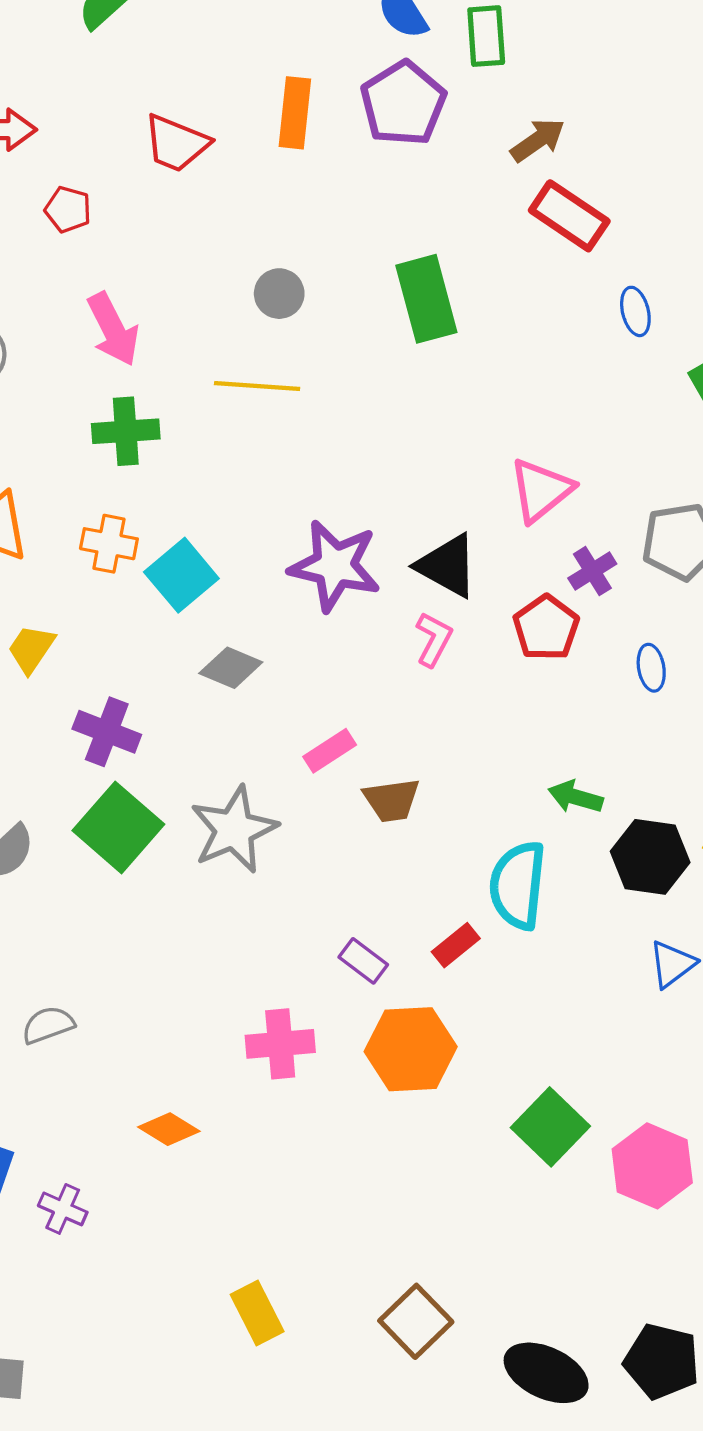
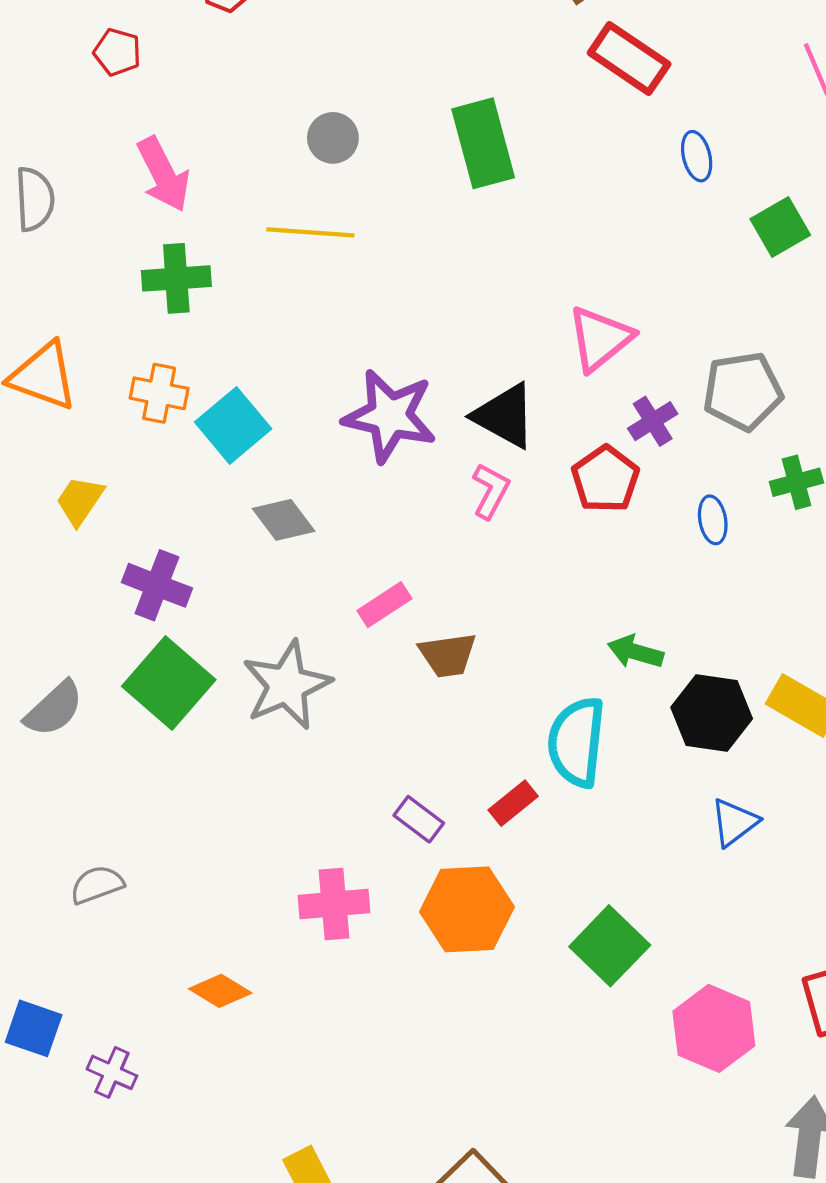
gray diamond: (231, 668) -> (284, 520), turned 30
green square: (550, 1127) -> (610, 946), moved

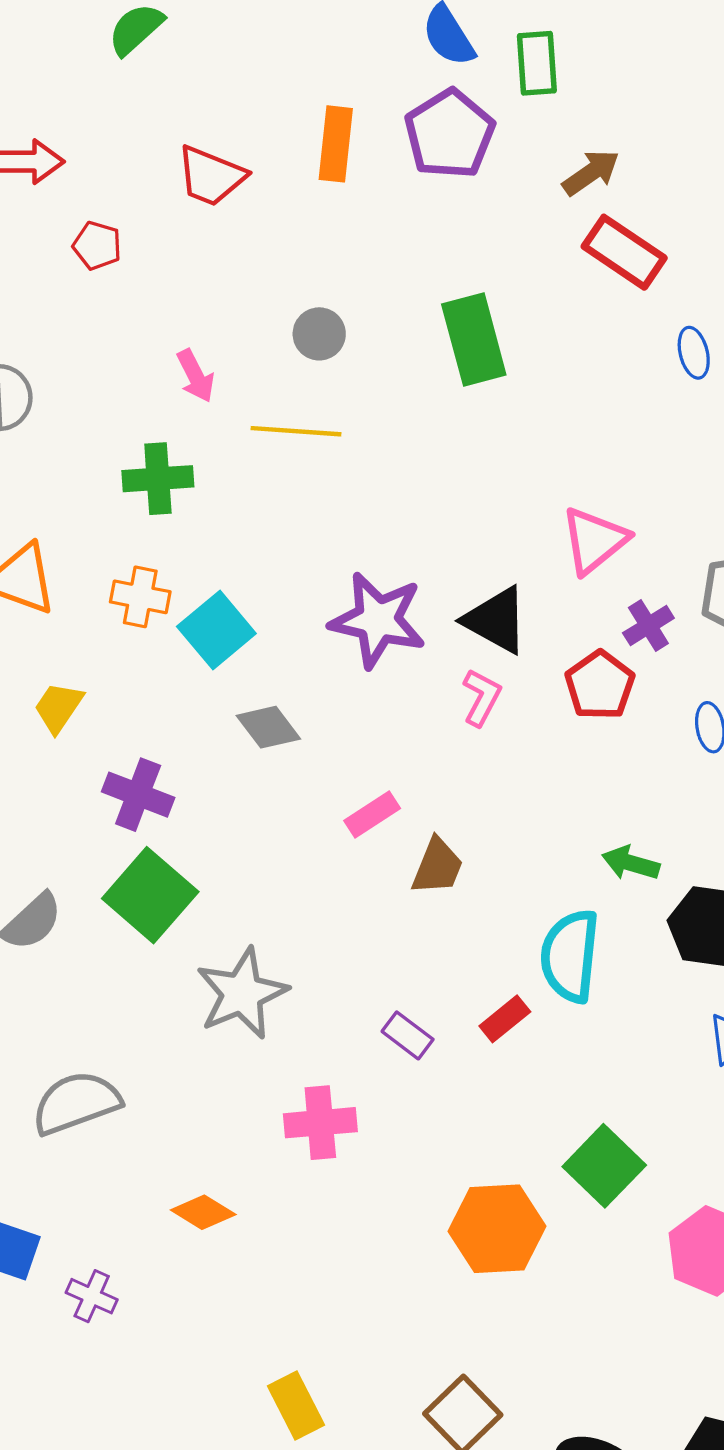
pink arrow: (163, 174) -> (195, 376), moved, size x0.7
brown trapezoid: (448, 655) -> (437, 866), turned -60
gray star: (287, 685) -> (242, 993), moved
gray semicircle: (97, 885) -> (76, 1103), size x1.6
orange hexagon: (467, 909) -> (497, 1229), moved

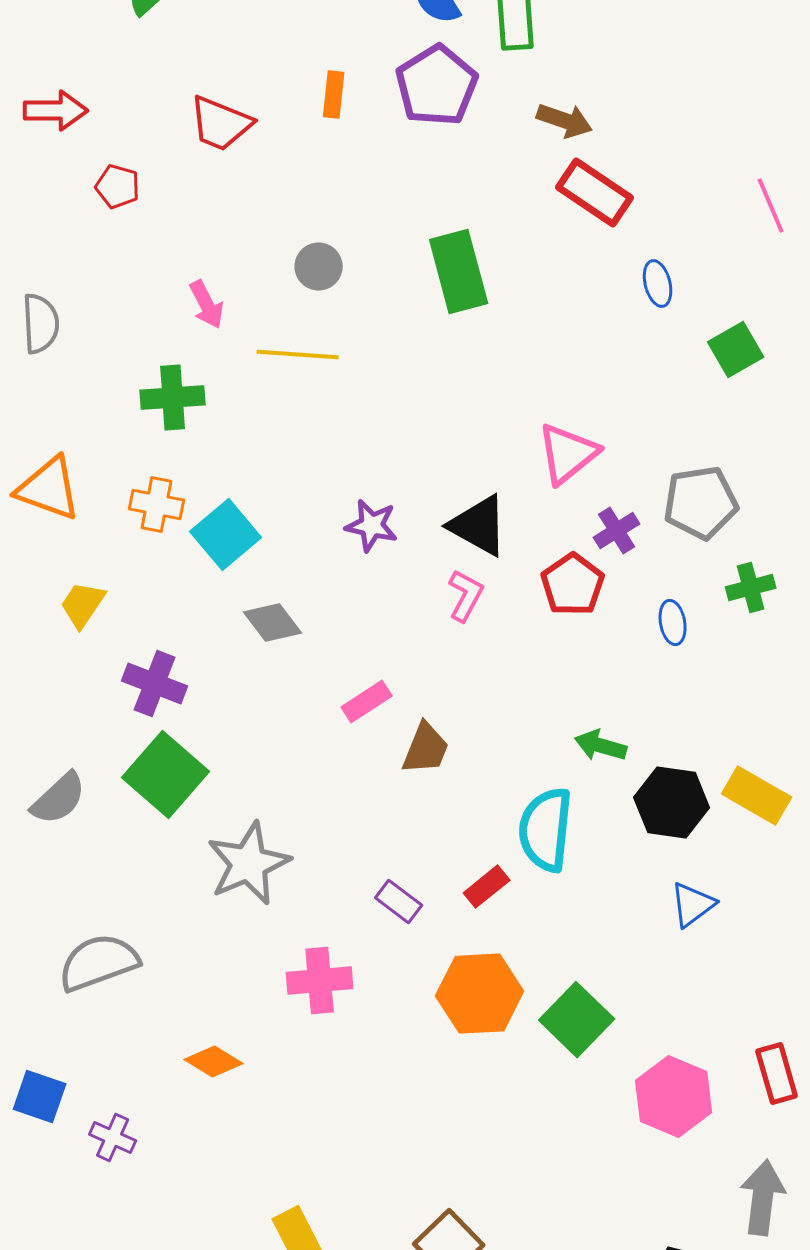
orange rectangle: (336, 144) -> (334, 95), size x0.7
brown arrow: (591, 173) -> (565, 121), turned 54
purple star: (378, 620) -> (372, 526), size x0.6
orange hexagon: (497, 1229) -> (480, 994), moved

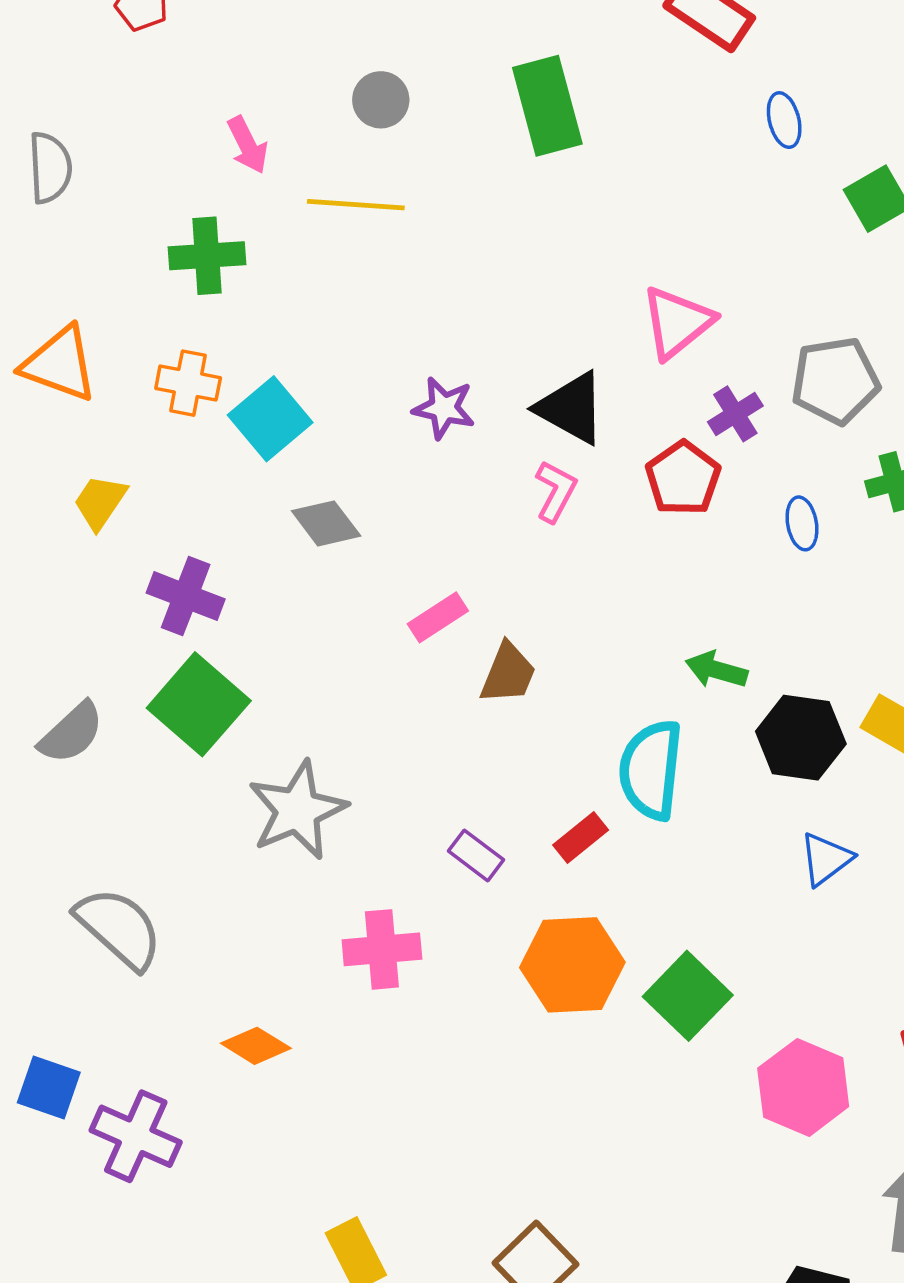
gray semicircle: (99, 963) -> (119, 928), turned 62
purple cross: (113, 1138) -> (136, 1136), size x1.6

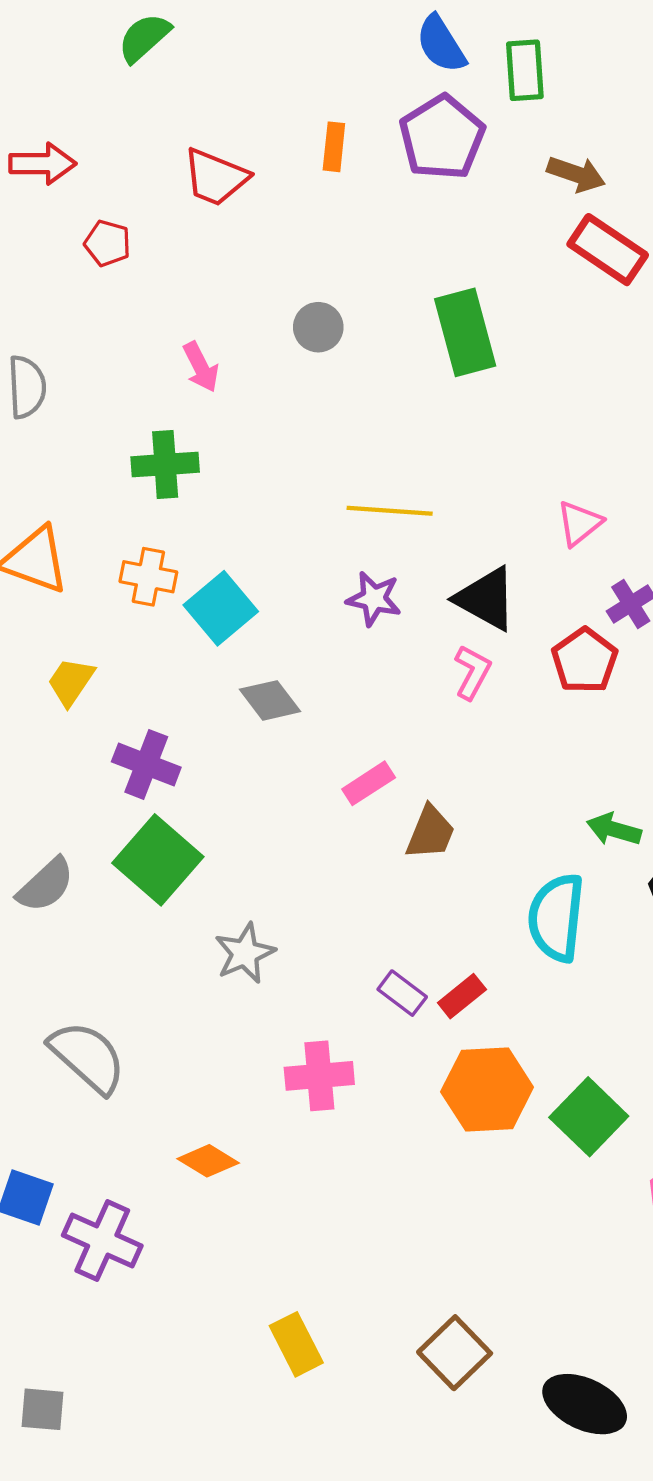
yellow line: (356, 205) -> (390, 511), moved
pink triangle: (677, 322) -> (579, 523), size x0.7
gray star: (297, 810) -> (245, 953), size x0.7
red rectangle: (581, 838) -> (462, 996), moved

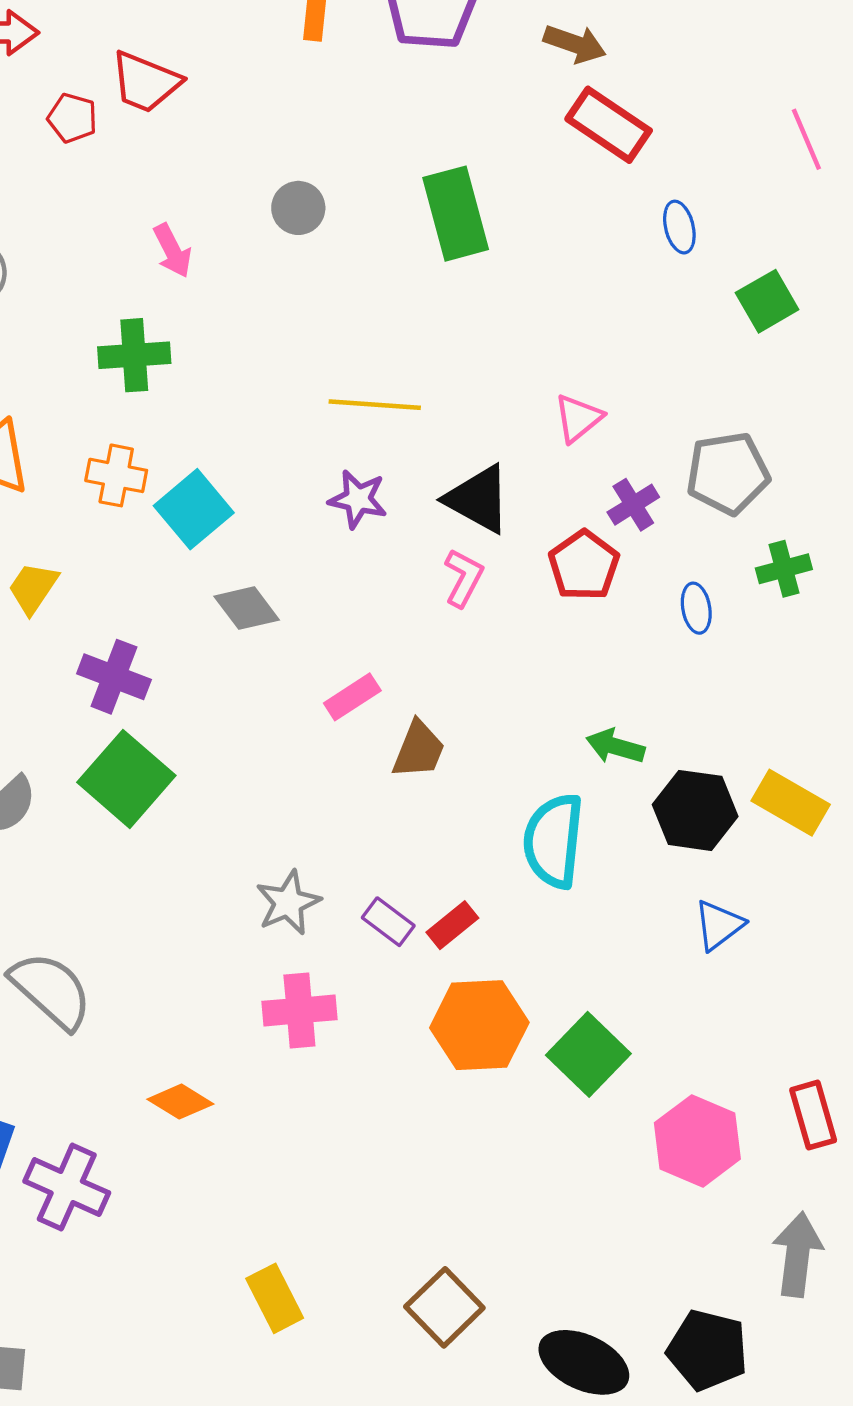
red trapezoid: (215, 177) -> (145, 82), moved
gray star: (245, 953) -> (288, 903), moved

